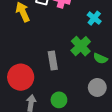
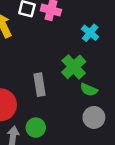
green semicircle: (100, 58) -> (89, 90), moved
green circle: (59, 100) -> (36, 128), moved

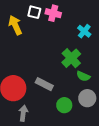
gray rectangle: (40, 85) -> (44, 84), moved, turned -54
green circle: (36, 128) -> (64, 105), moved

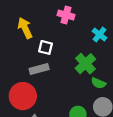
white square: (34, 12) -> (46, 47), moved
gray rectangle: (44, 84) -> (39, 69), moved, turned -42

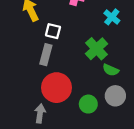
gray rectangle: (39, 69) -> (46, 55), turned -60
red circle: (23, 96) -> (57, 88), moved

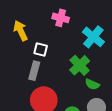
cyan cross: (112, 17) -> (93, 37), size x1.5

